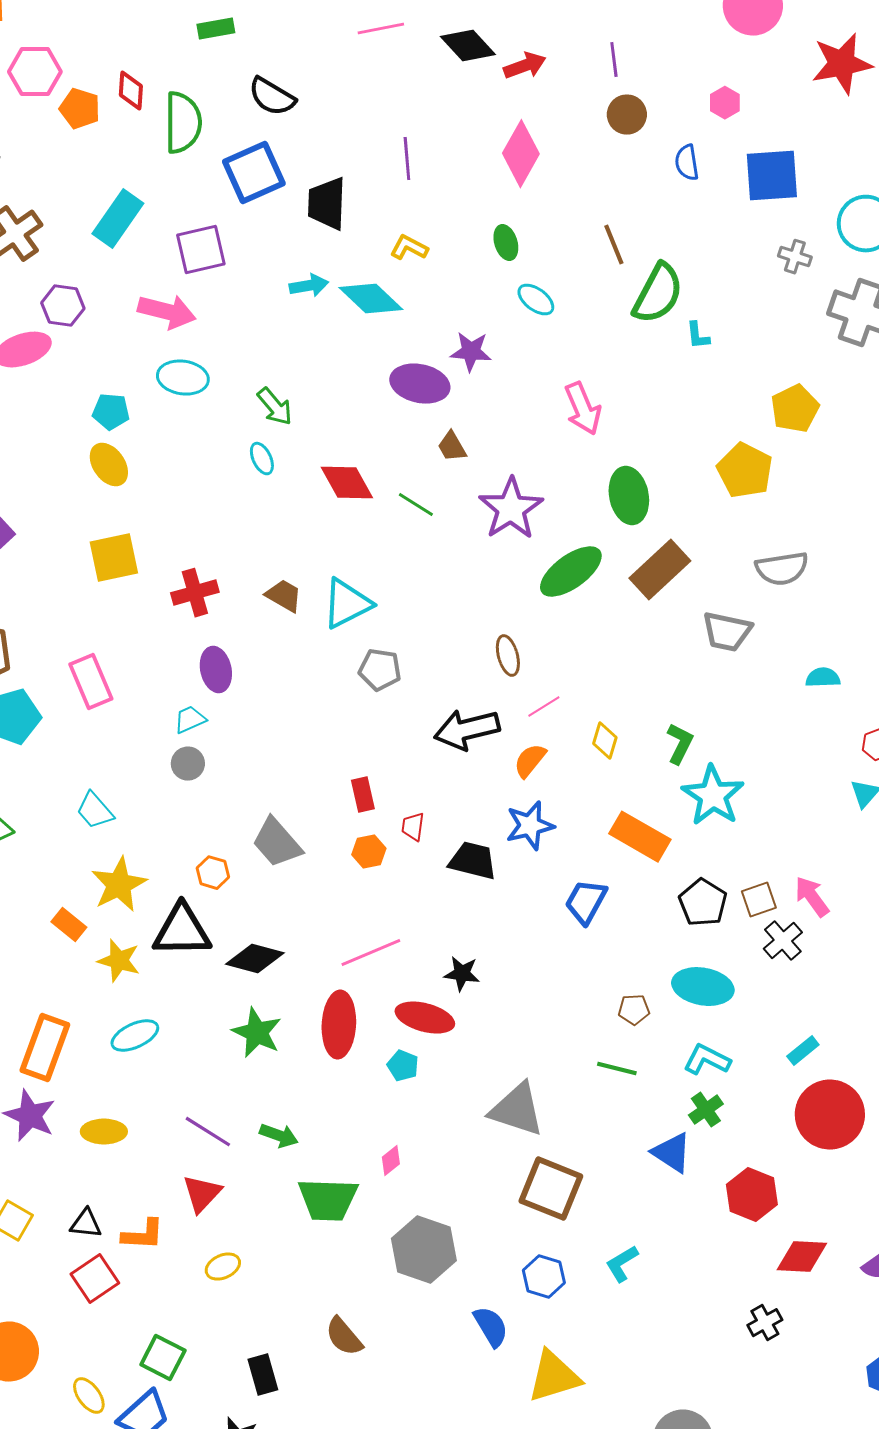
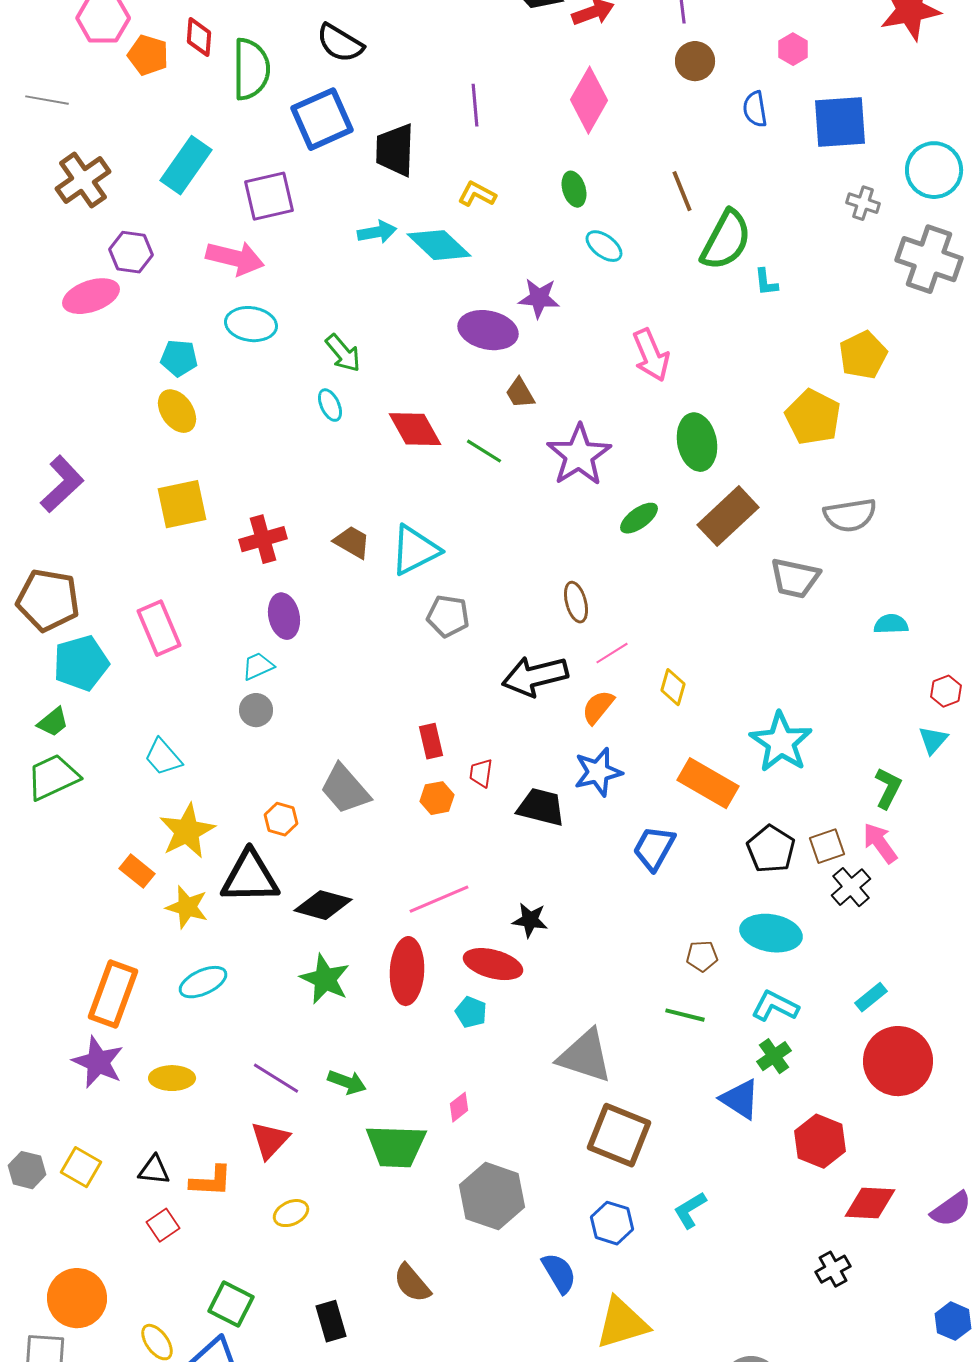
green ellipse: (571, 572) -> (639, 518), size x0.6
green L-shape: (680, 744) -> (888, 788), moved
red square: (95, 1279) -> (163, 1225), size x0.7

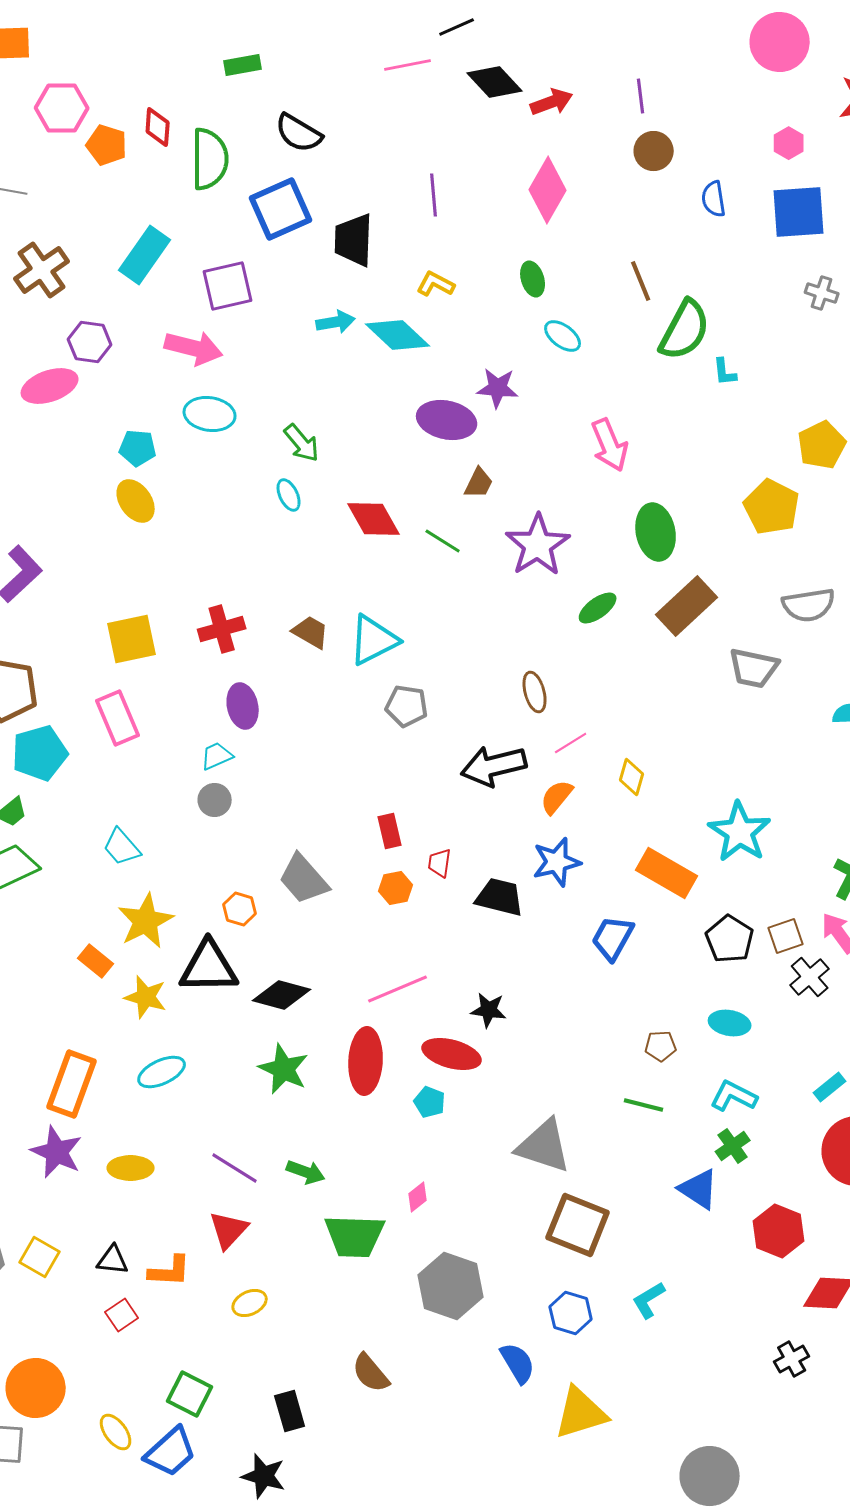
pink hexagon: (793, 49) -> (789, 143), moved
brown trapezoid: (520, 393) -> (479, 483), turned -124
yellow square: (182, 504) -> (132, 639), moved
cyan ellipse: (771, 933) -> (730, 1023), size x0.7

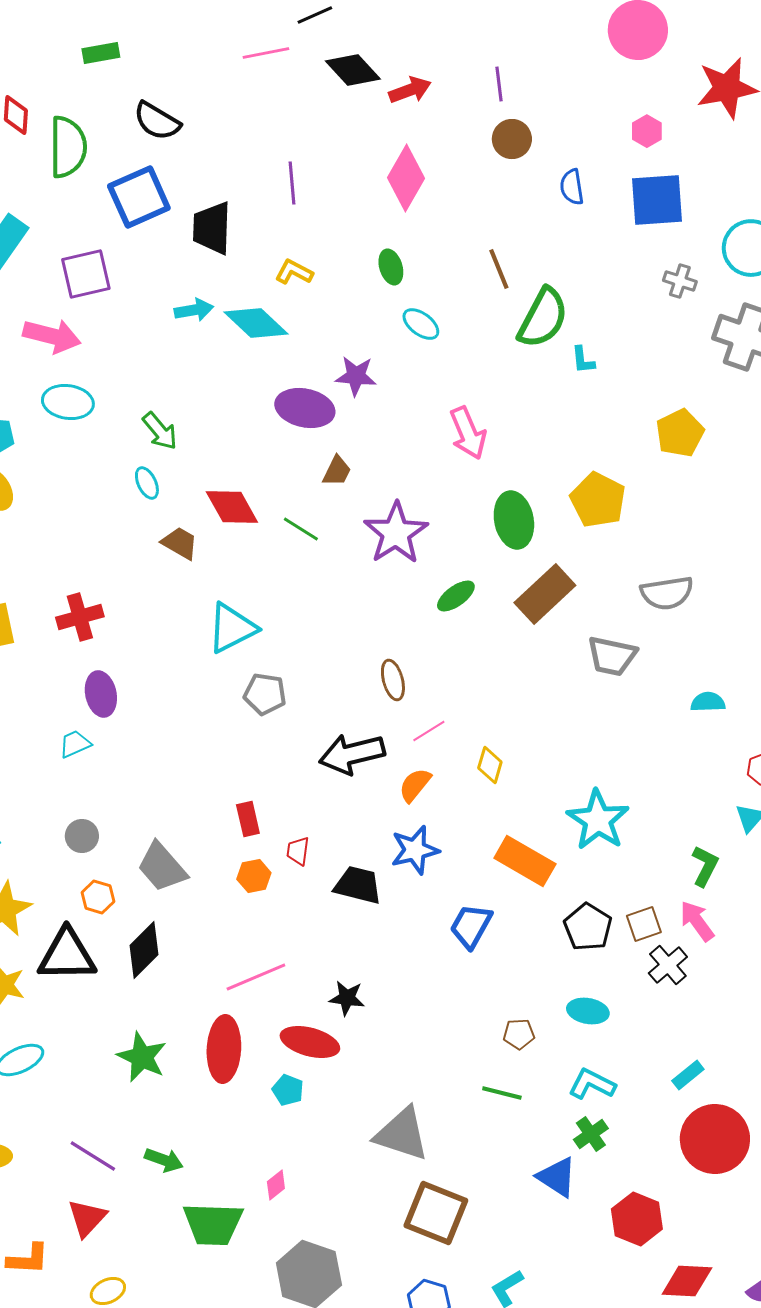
yellow pentagon: (772, 507) -> (598, 500), moved
brown trapezoid: (311, 632) -> (180, 543), moved
gray circle: (215, 800) -> (82, 836), moved
black diamond: (282, 995) -> (144, 950), moved, turned -60

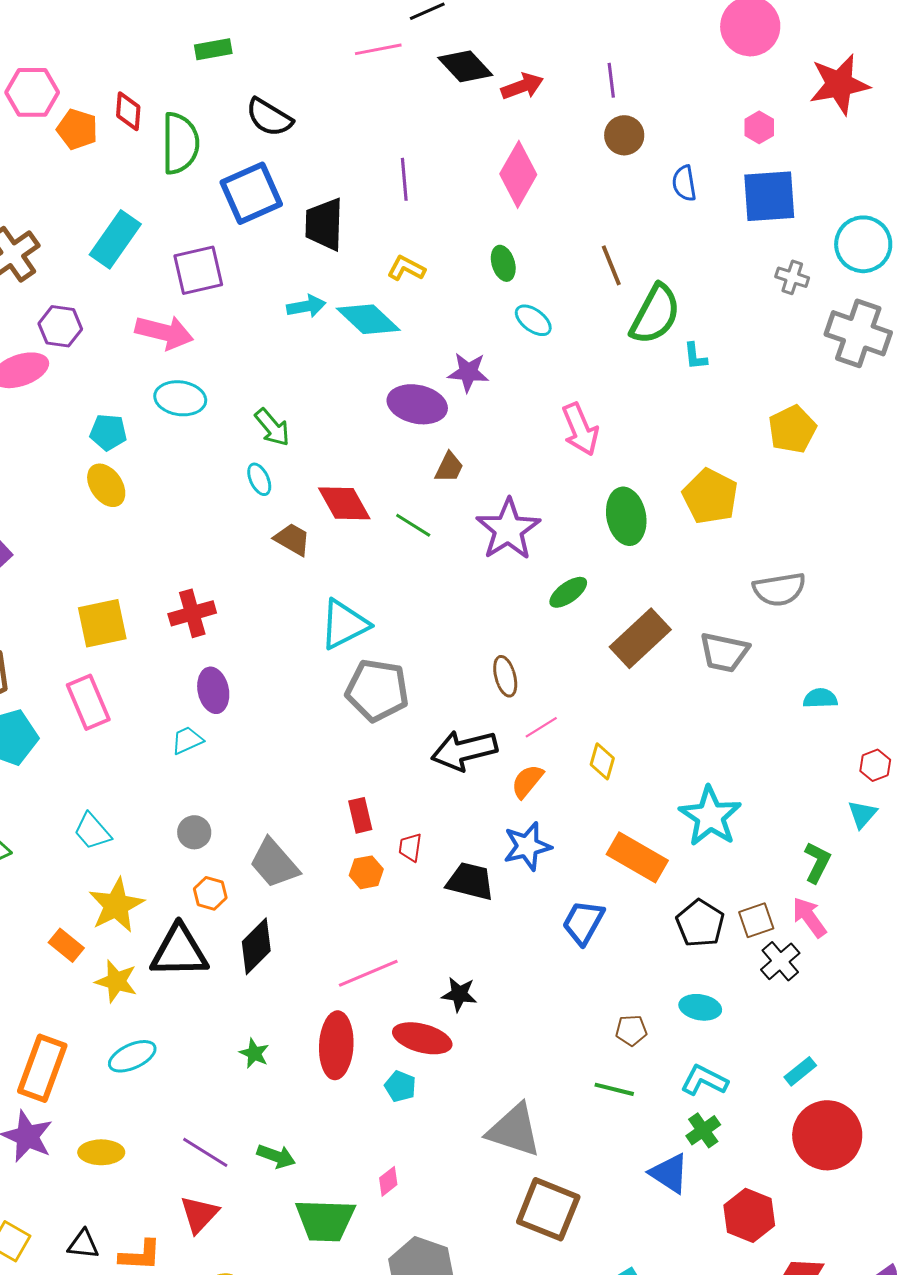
brown rectangle: (545, 594) -> (640, 638), moved
gray pentagon: (265, 694) -> (377, 690), size x1.5
green star: (142, 1057) -> (254, 1053), size x0.6

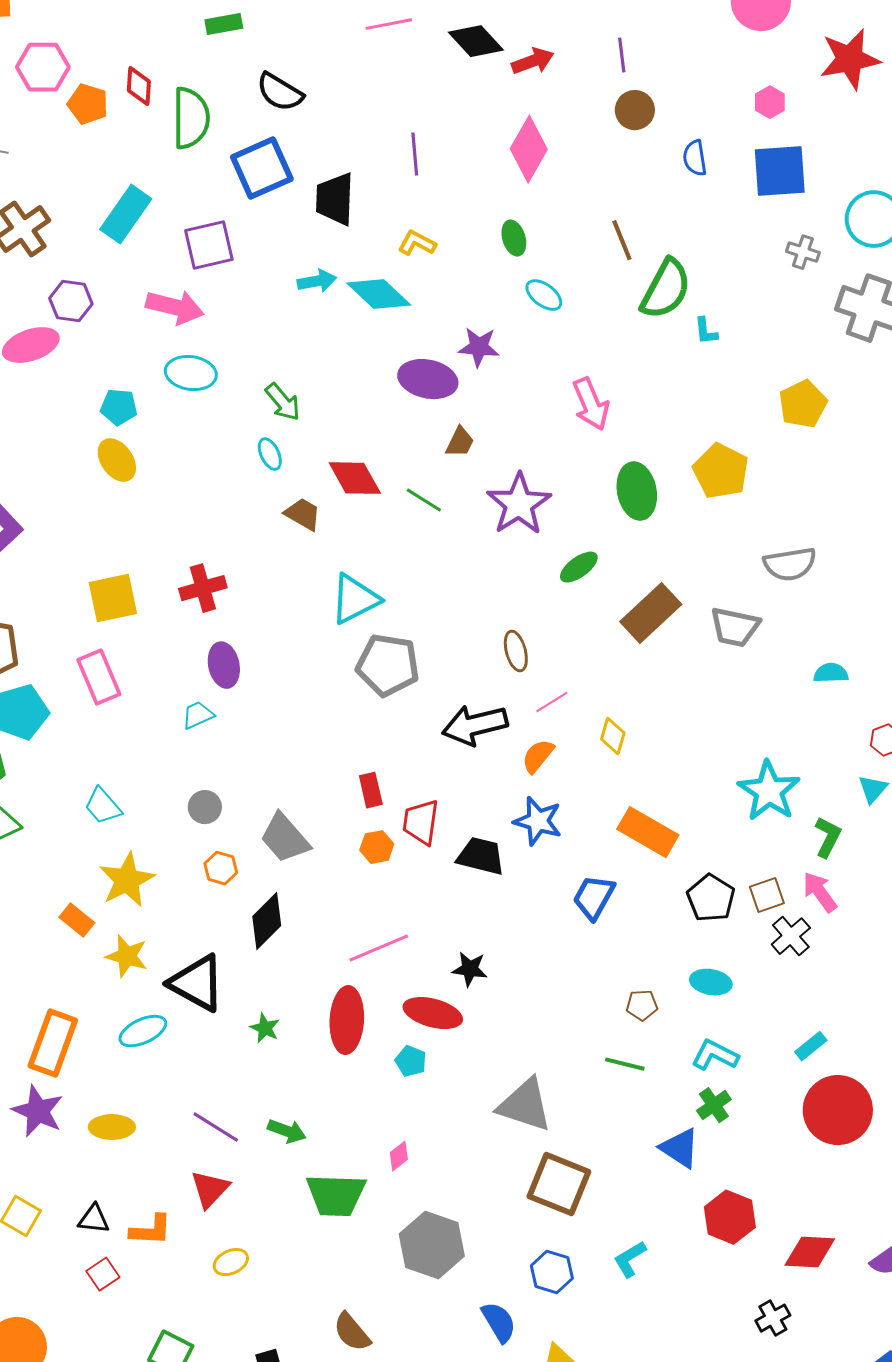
cyan star: (710, 816) -> (769, 791), moved
blue star: (527, 846) -> (538, 821), turned 30
red trapezoid: (410, 847) -> (421, 822), size x1.6
black triangle: (179, 951) -> (197, 983), moved, turned 30
red hexagon: (749, 1215) -> (730, 1217), moved

